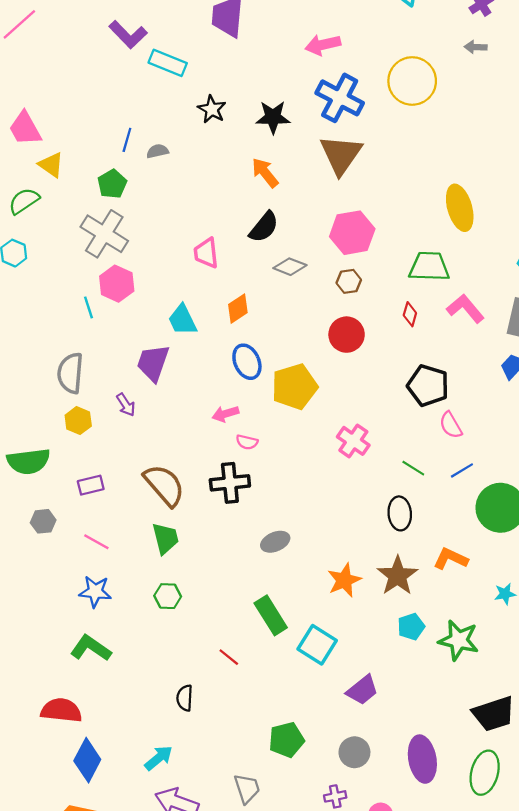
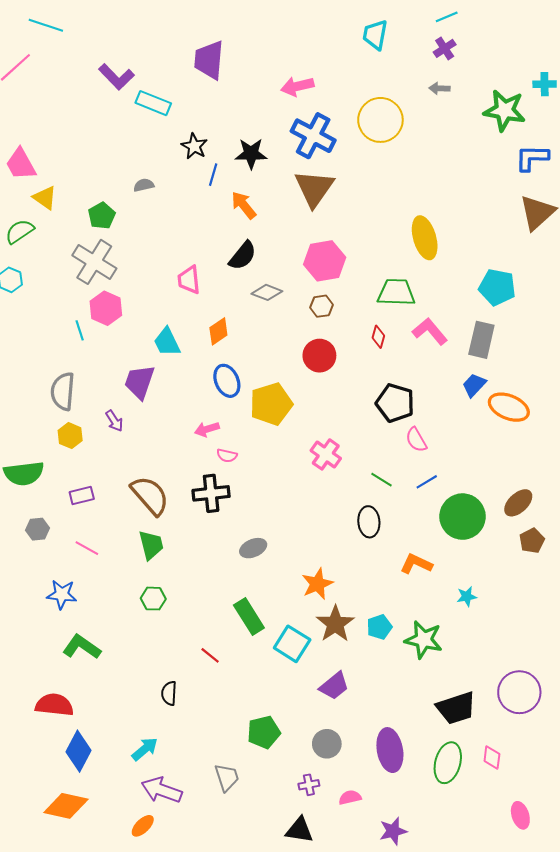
blue line: (127, 140) -> (213, 175), moved
brown star: (397, 576) -> (335, 624), moved
blue star: (95, 592) -> (62, 594), moved

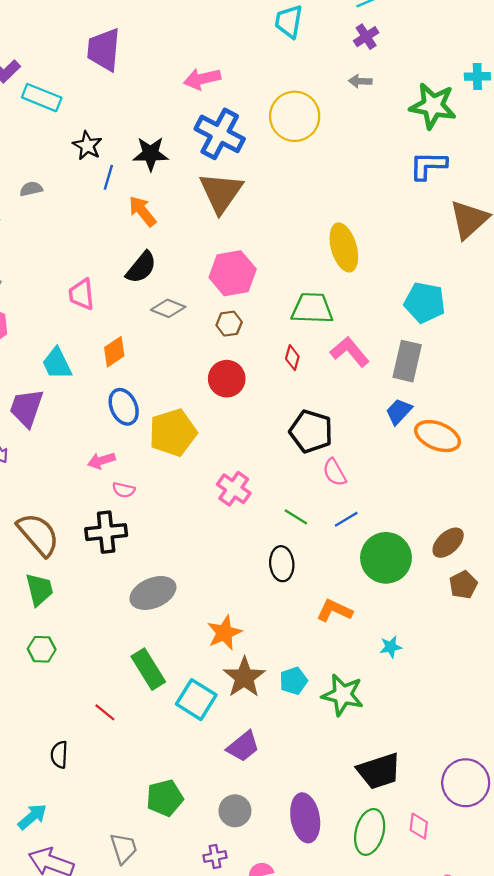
blue L-shape: (532, 158) -> (428, 165), moved
gray ellipse: (253, 548) -> (153, 593), size x1.5
purple circle: (519, 692) -> (466, 783), moved

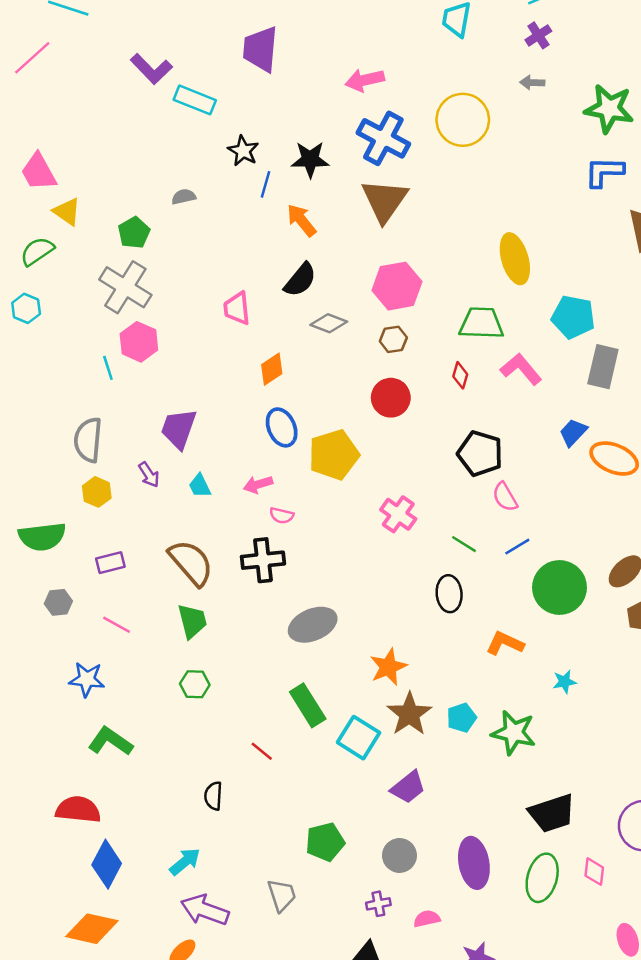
cyan pentagon: (425, 303) -> (573, 317), moved
gray rectangle: (407, 361) -> (603, 367), moved
cyan trapezoid: (57, 363) -> (200, 486), moved, size x0.7

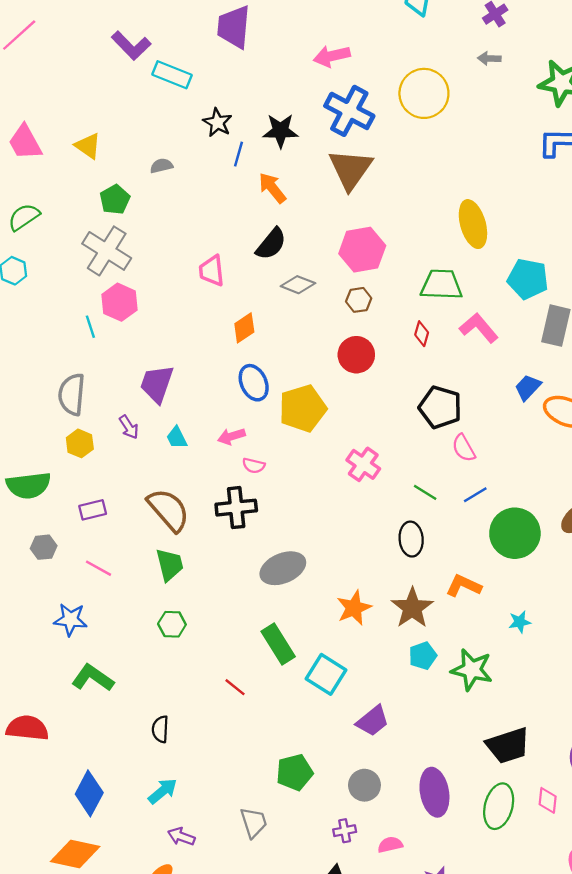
yellow triangle: (67, 212) -> (88, 146), moved
brown star: (409, 714) -> (412, 608), moved
black semicircle: (213, 796) -> (160, 729), moved
red semicircle: (78, 810) -> (27, 728), moved
purple arrow: (205, 910) -> (181, 837), size x0.6

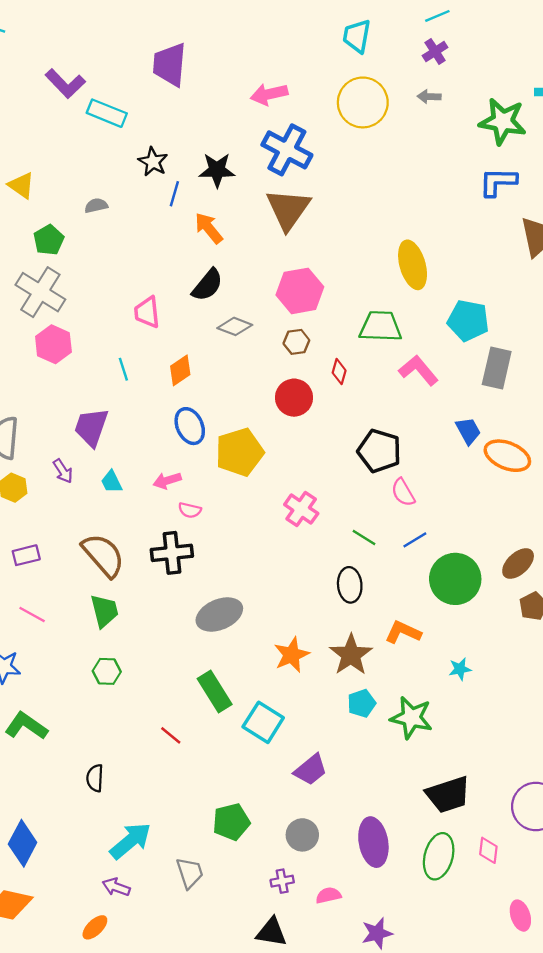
yellow circle: (424, 93) -> (363, 102), moved
cyan line: (90, 327) -> (123, 369), moved
red diamond: (422, 334) -> (339, 372), moved
blue trapezoid: (528, 387) -> (468, 431), turned 108
cyan arrow: (163, 791) -> (130, 841), moved, size x1.4

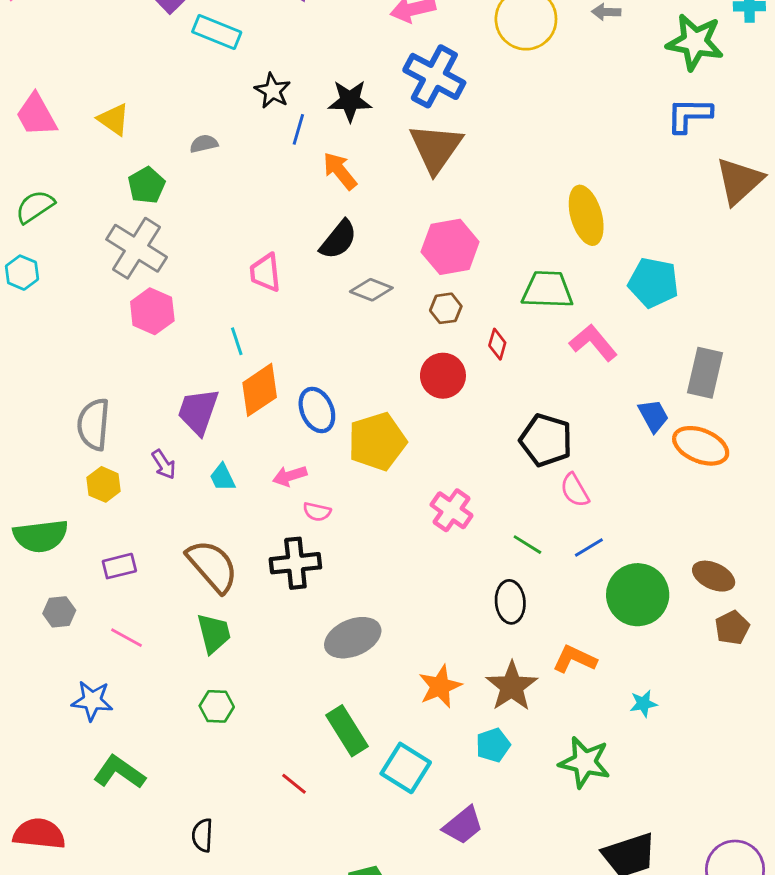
gray rectangle: (497, 368) -> (705, 373), moved
orange diamond: (180, 370) -> (260, 390), moved, size x1.4
brown ellipse: (518, 564) -> (714, 576), turned 68
cyan pentagon: (362, 703) -> (493, 745), moved

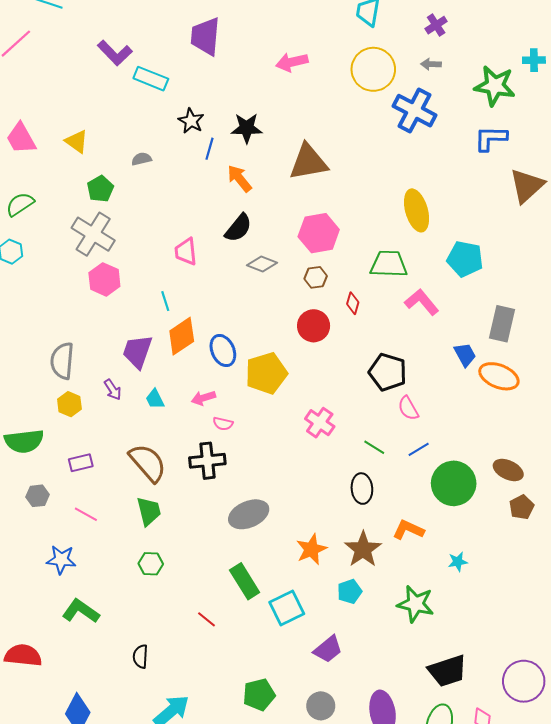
blue cross: (434, 76) -> (414, 111), moved
brown triangle: (436, 148) -> (308, 162), turned 45
cyan square: (406, 768) -> (287, 608), turned 32

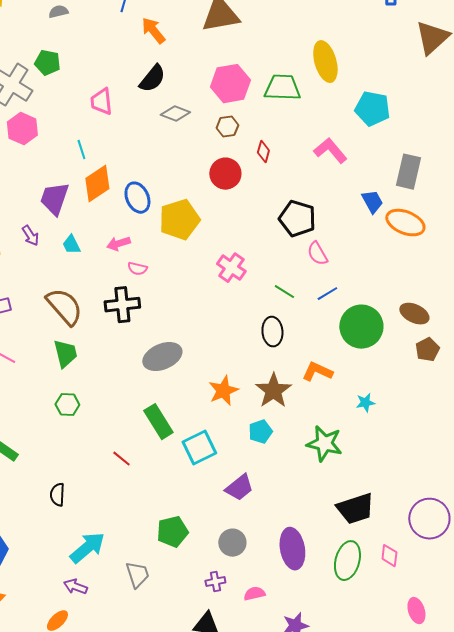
green pentagon: (100, 189) -> (47, 63), moved, turned -30
green trapezoid: (389, 264) -> (282, 88), moved

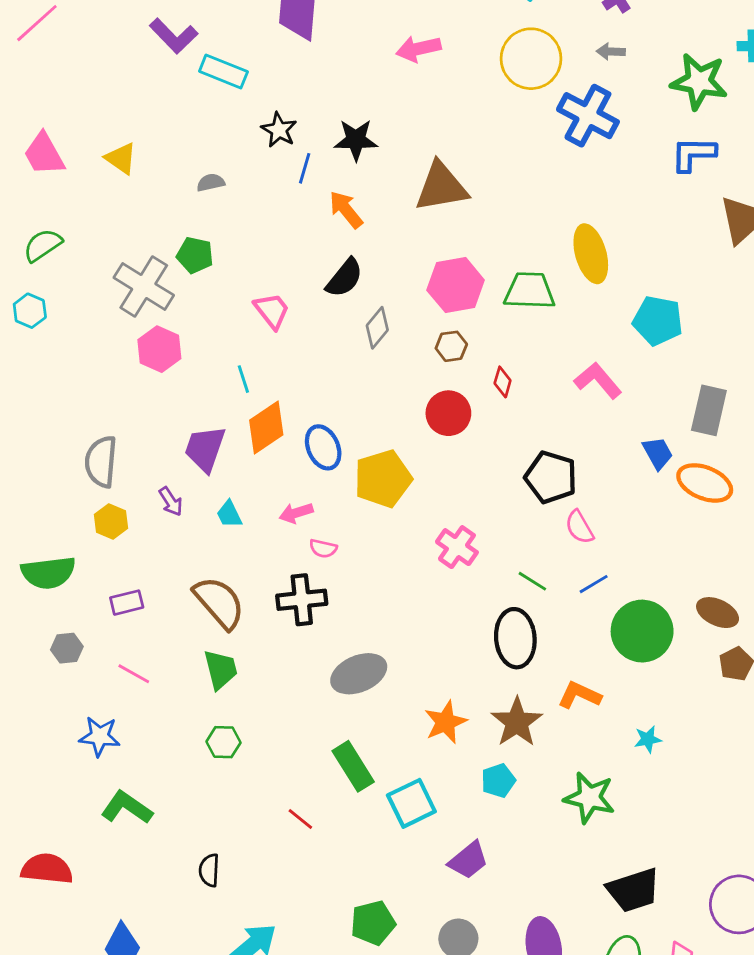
pink trapezoid: (101, 102) -> (272, 311), turned 148
gray diamond: (175, 114) -> (377, 328), turned -72
black ellipse: (272, 332) -> (515, 638), size x1.4

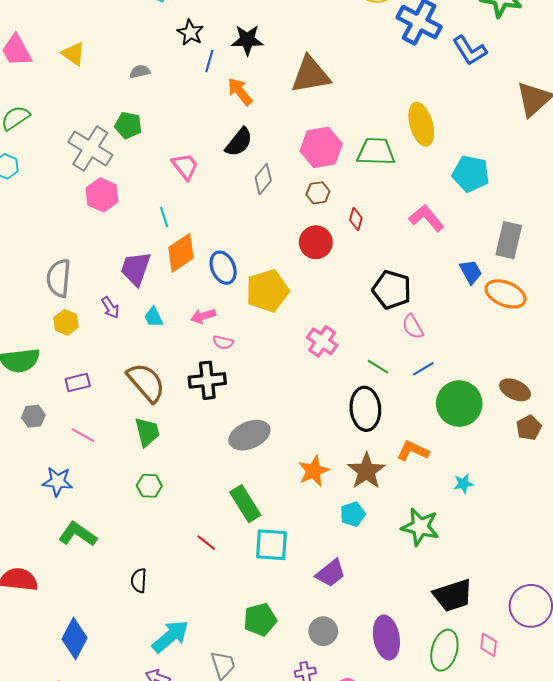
blue L-shape: (693, 154) -> (470, 50), moved, turned -123
cyan square: (411, 803) -> (272, 545), moved, turned 30

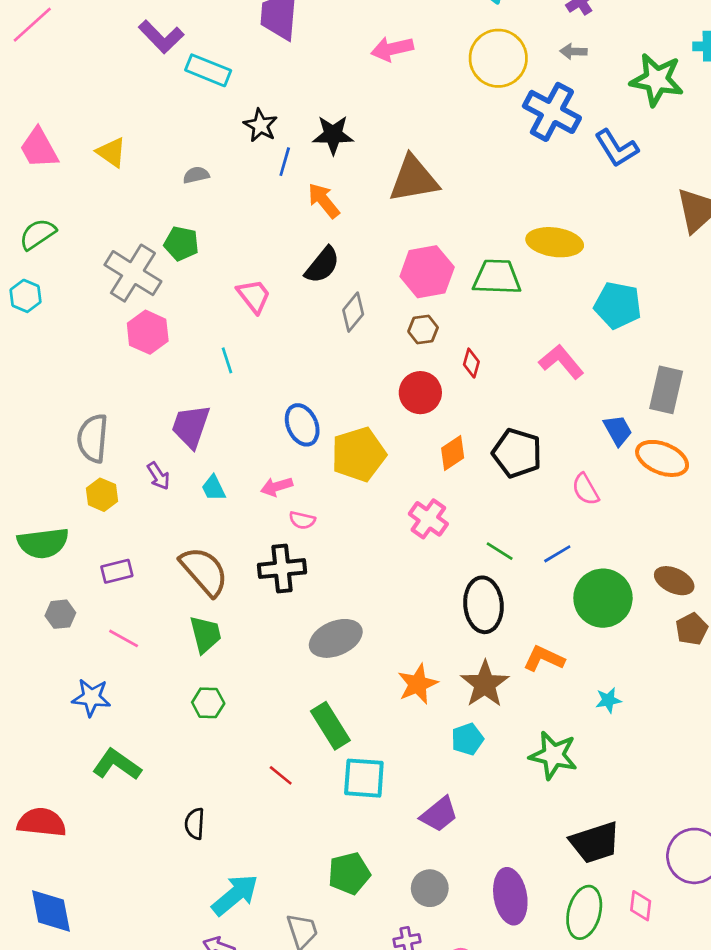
yellow ellipse: (421, 124) -> (555, 242), turned -66
orange diamond: (181, 253) -> (453, 453), moved, size x0.7
pink semicircle: (413, 327) -> (586, 489), moved
blue diamond: (74, 639) -> (51, 911), moved, turned -39

